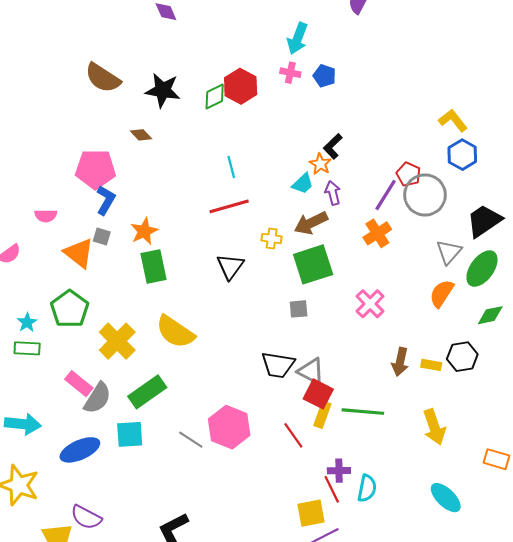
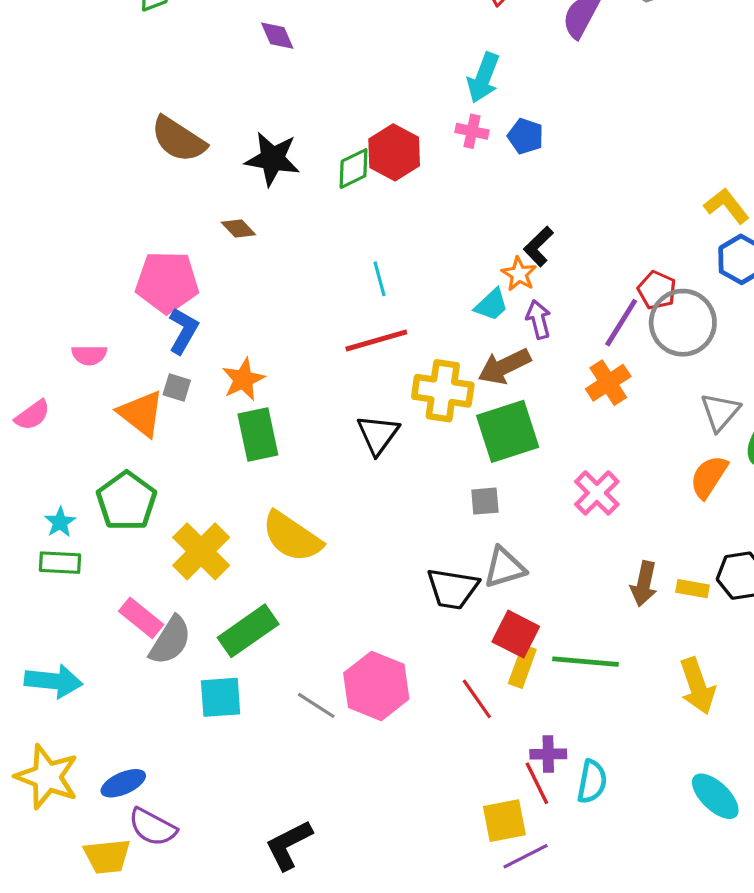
yellow cross: (272, 239) -> (443, 391), size x1.8
gray triangle: (311, 371) -> (504, 568), moved, turned -44
blue ellipse: (80, 450) -> (123, 783), moved, size x0.7

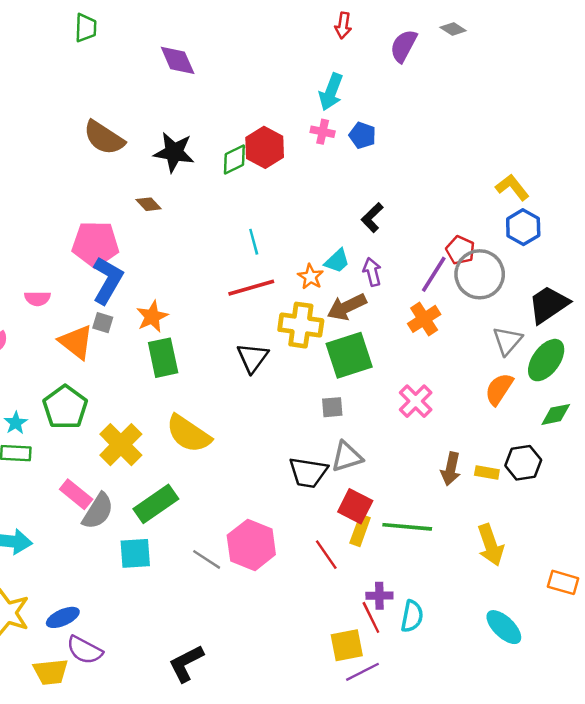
purple diamond: (277, 36) -> (178, 60), size x1.4
orange star: (519, 274) -> (311, 277), moved
blue L-shape: (183, 331) -> (108, 280), size x1.4

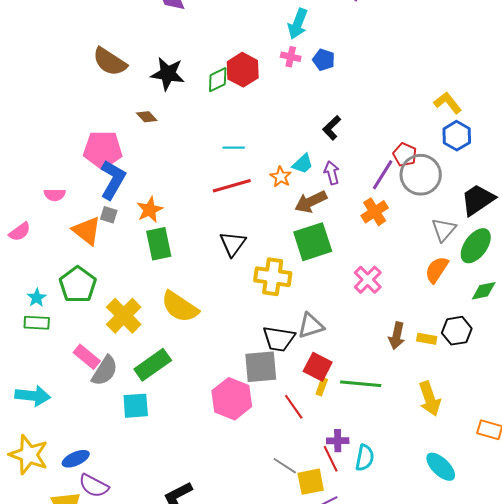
cyan line: (254, 242) -> (234, 148), turned -75
yellow cross: (301, 325) -> (273, 277), moved
gray square: (332, 407) -> (261, 367), moved, size x1.8
yellow rectangle: (360, 530) -> (322, 387), size x0.7
gray line: (207, 559) -> (285, 466), moved

